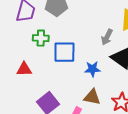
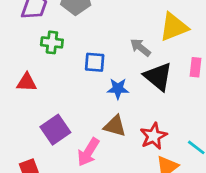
gray arrow: (107, 37) -> (140, 47), turned 98
blue square: (64, 52) -> (95, 62), moved, size x0.7

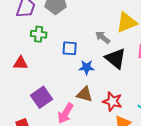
red star: (153, 136) -> (112, 101), turned -30

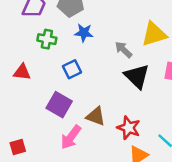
blue square: (70, 48) -> (72, 69), moved, turned -35
blue star: (87, 67) -> (84, 33), moved
purple square: (41, 97) -> (59, 105), moved, turned -30

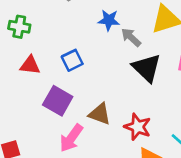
blue star: (84, 33) -> (109, 20), moved
green cross: (47, 39) -> (19, 27), moved
red triangle: (22, 72) -> (30, 65), moved

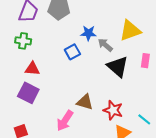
blue square: (72, 60) -> (72, 52), moved
purple square: (58, 101) -> (28, 93), moved

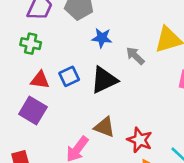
blue star: (88, 33) -> (102, 38), moved
blue square: (72, 52) -> (69, 76), moved
black triangle: (118, 67) -> (104, 80), moved, turned 50

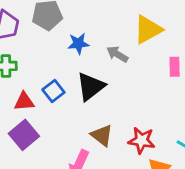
purple square: (33, 111) -> (24, 135), turned 32
brown triangle: (104, 127) -> (102, 135), turned 30

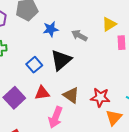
yellow triangle: (148, 30) -> (109, 24), moved, size x0.7
red triangle: (24, 101) -> (42, 93), moved

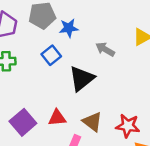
blue star: (51, 29) -> (69, 28), moved
blue square: (34, 65) -> (51, 55), moved

